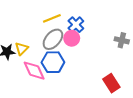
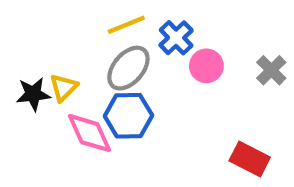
pink circle: (72, 38) -> (206, 66), moved
gray cross: (122, 40) -> (271, 70), turned 32
red rectangle: (111, 83) -> (250, 159), turned -30

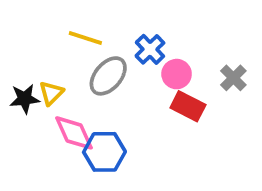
yellow line: (126, 25) -> (85, 38), moved, turned 40
blue hexagon: (128, 116) -> (104, 152), moved
red rectangle: (250, 159) -> (188, 106), moved

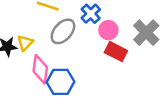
gray cross: (233, 78) -> (146, 33), size x1.5
pink diamond: (74, 133) -> (40, 69), turned 32

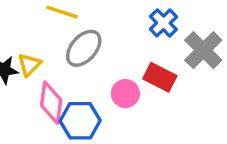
blue cross: (91, 14) -> (163, 23), moved
pink circle: (108, 30) -> (125, 94), moved

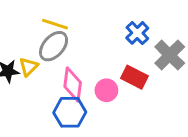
gray ellipse: (84, 48) -> (54, 46), moved
pink diamond: (51, 103) -> (73, 84), moved

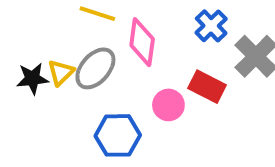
gray ellipse: (54, 46) -> (95, 68), moved
pink diamond: (73, 84) -> (142, 42), moved

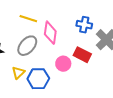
blue cross: (211, 26) -> (84, 25), turned -35
yellow triangle: (61, 72) -> (18, 73), moved

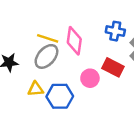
yellow line: (28, 19) -> (48, 38), moved
yellow triangle: (18, 73) -> (36, 89), turned 40

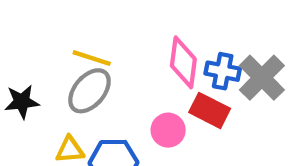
blue cross: (115, 31) -> (223, 71), moved
pink diamond: (74, 41) -> (183, 62), moved

